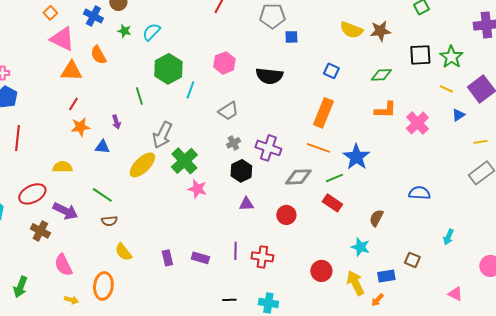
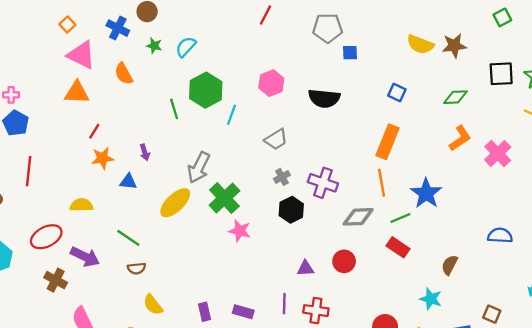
orange triangle: (71, 71) -> (77, 93), moved
green line: (139, 96) -> (174, 109), moved
orange L-shape: (385, 110) -> (460, 138), turned -35
orange line: (318, 148) -> (382, 183), turned 60
purple triangle: (246, 204) -> (305, 268), moved

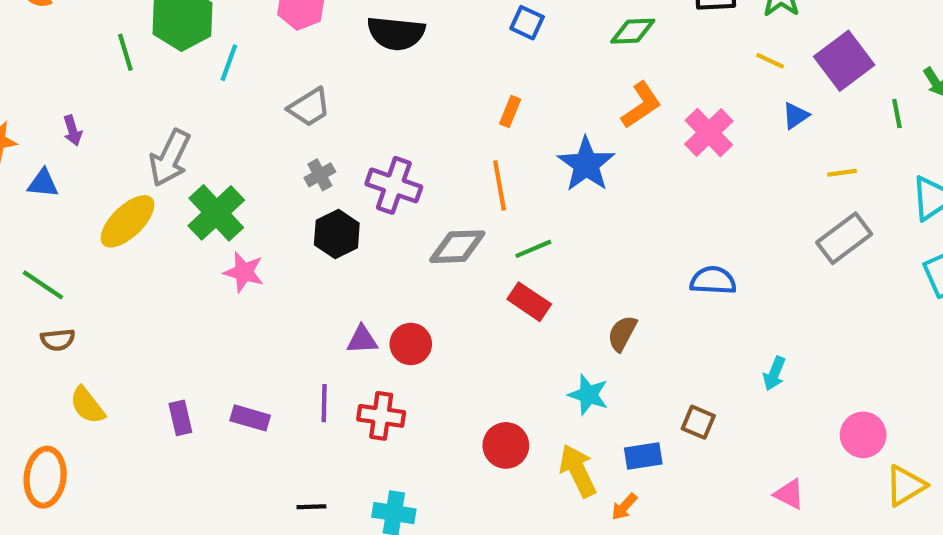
orange rectangle: (387, 142) -> (510, 111), size x0.5
blue star: (426, 193) -> (586, 164), moved
red circle: (344, 261) -> (411, 344), moved

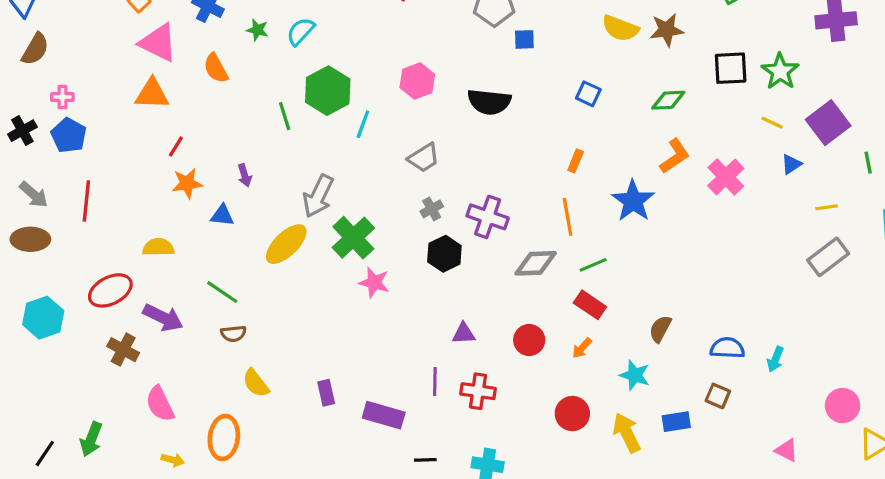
blue semicircle: (713, 281) -> (727, 348), moved
red circle: (411, 344) -> (529, 340), moved
purple rectangle: (250, 418) -> (384, 415), moved, size x1.4
orange arrow: (624, 507) -> (582, 348), moved

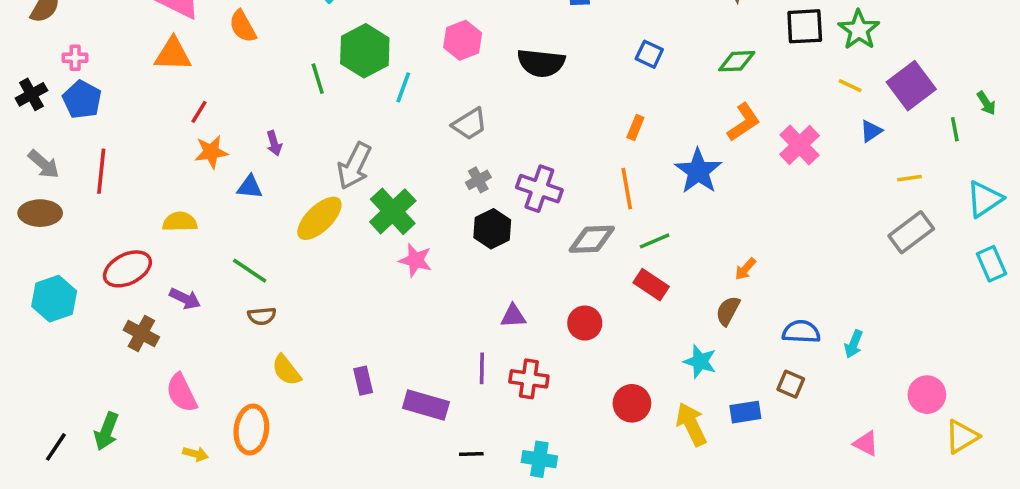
purple arrow: (163, 318) -> (185, 299), size x0.7
orange arrow: (582, 348) -> (745, 269), moved

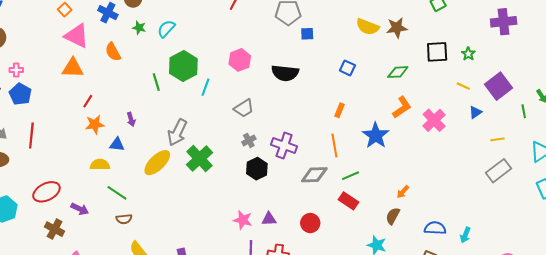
green star: (859, 30) -> (468, 54), size x0.6
yellow semicircle: (180, 222) -> (100, 165), moved
pink star: (415, 260) -> (243, 220), moved

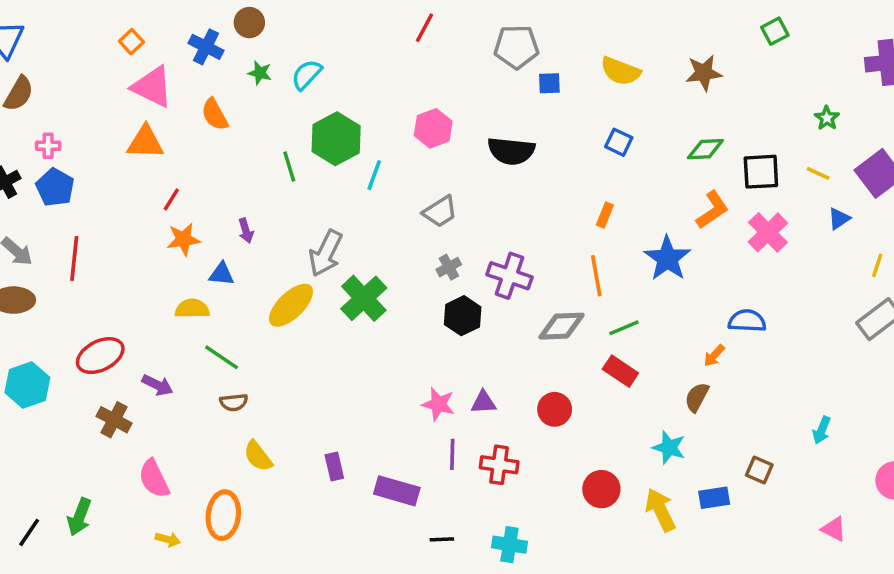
yellow semicircle: (368, 27) -> (620, 71), moved
black square: (437, 52) -> (761, 172), moved
yellow line: (497, 139) -> (877, 265), turned -64
blue semicircle: (435, 228) -> (747, 321), moved

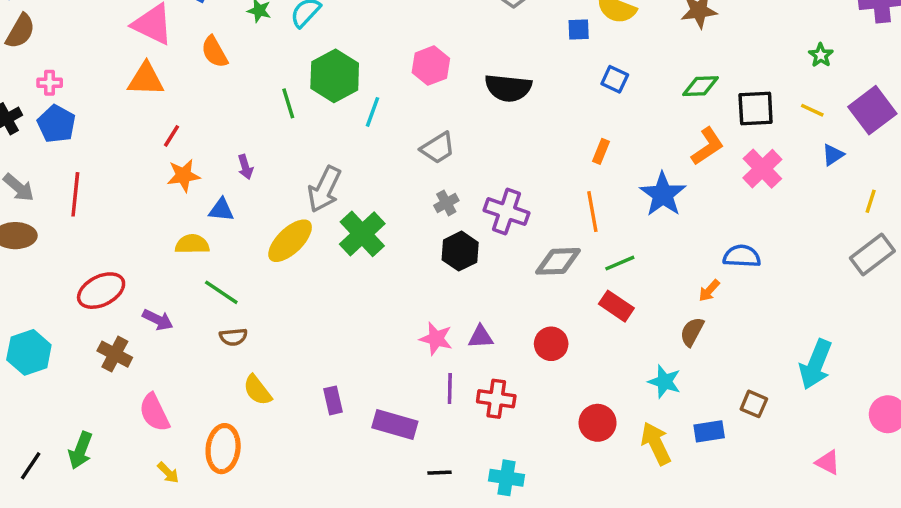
blue square: (549, 83) -> (579, 29), moved
cyan hexagon: (27, 385) -> (29, 352), moved
cyan arrow: (822, 430) -> (816, 364), size x1.8
yellow arrow: (168, 539) -> (168, 473), turned 30

